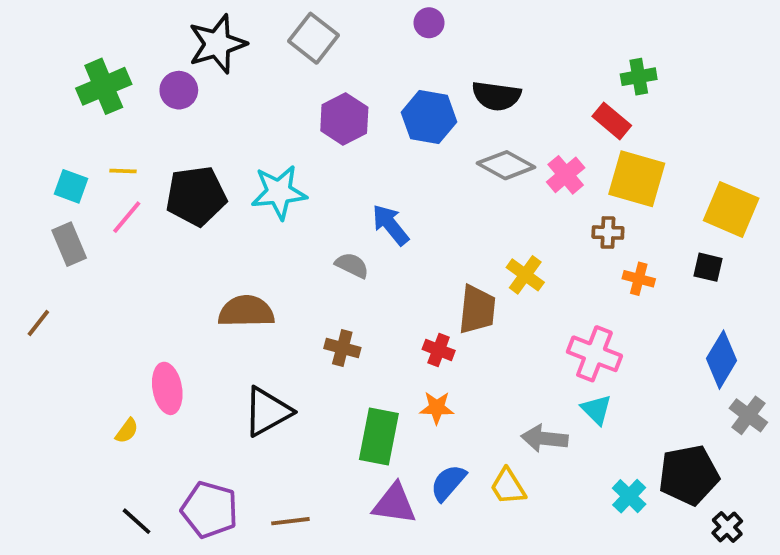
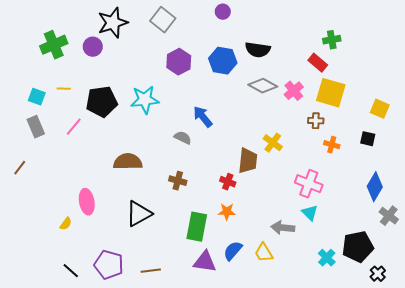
yellow square: (731, 209) -> (380, 109), size x0.7
pink line: (127, 217) -> (74, 127), moved

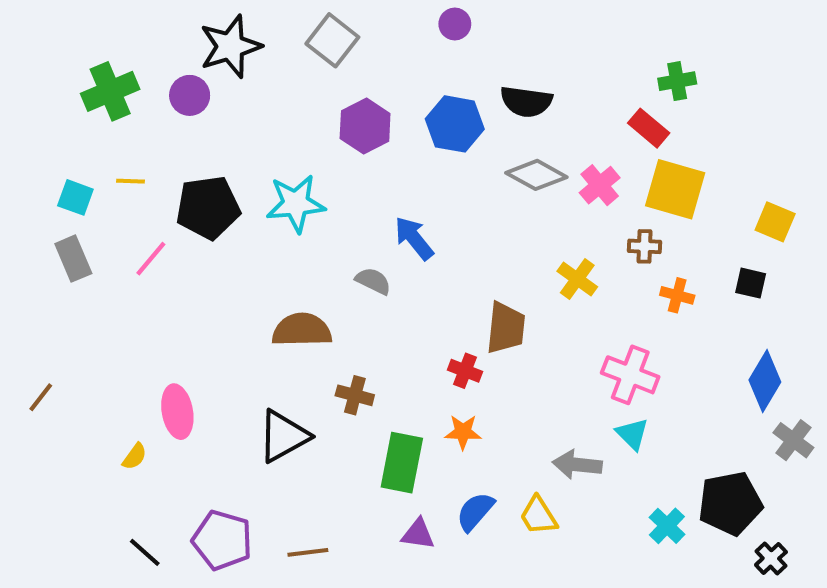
yellow cross: (273, 143) -> (577, 279), moved
brown semicircle: (128, 162) -> (302, 330), moved
brown line: (20, 168) -> (41, 397), moved
brown cross: (178, 181) -> (355, 395), moved
purple triangle: (205, 262) -> (418, 534), size x0.7

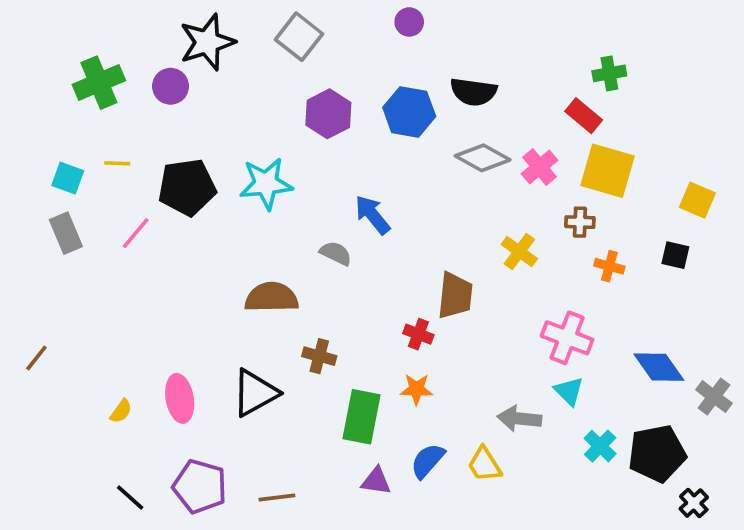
blue diamond: (765, 381) -> (659, 367), moved, turned -66
pink ellipse: (177, 412) -> (180, 398), moved
cyan cross: (667, 526) -> (600, 446), moved

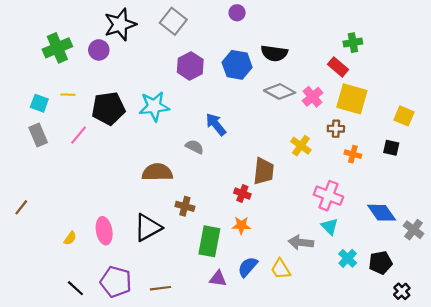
black pentagon: (657, 453) -> (381, 263), size x0.7

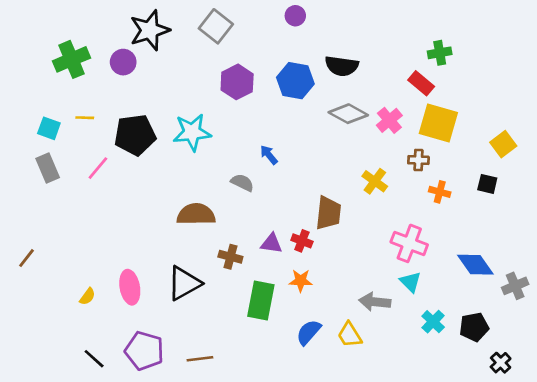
yellow square: (404, 116) -> (503, 144), turned 30
blue arrow: (216, 124) -> (269, 155), size x0.7
gray cross: (414, 230) -> (515, 286), turned 30
purple triangle: (218, 279) -> (271, 243), moved

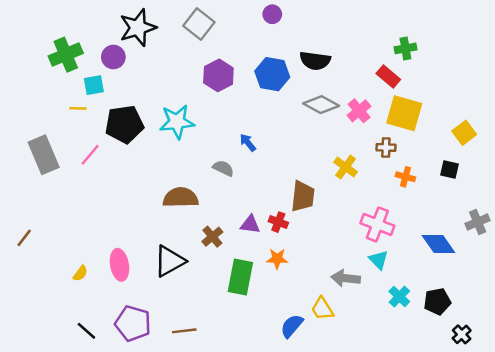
cyan square: (49, 128) -> (94, 85), moved, turned -30
gray rectangle: (48, 168) -> (44, 155), size x1.4
brown cross: (230, 257) -> (212, 237), turned 35
gray cross: (515, 286) -> (478, 222), moved
blue semicircle: (309, 332) -> (292, 326), moved

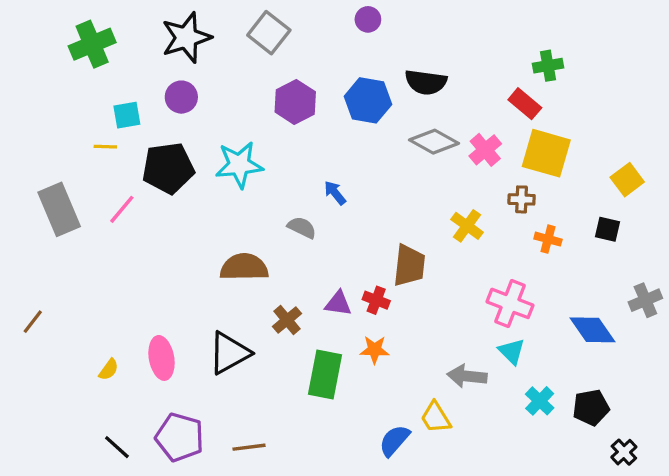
green cross: (66, 55) -> (92, 44), moved
purple circle: (113, 57) -> (181, 97), moved

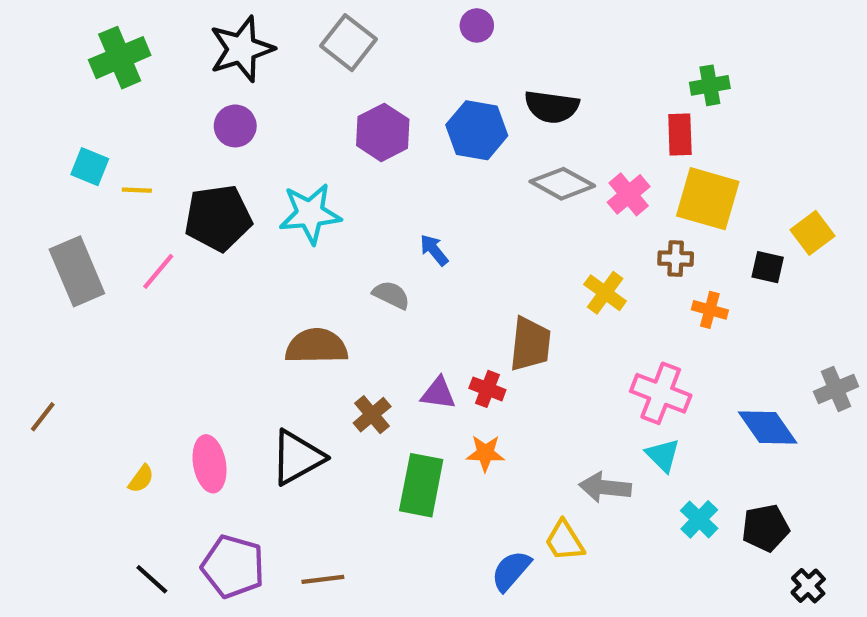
red rectangle: (525, 104) -> (680, 135), turned 48
cyan square: (127, 115) -> (90, 167), moved, turned 32
black square: (607, 229) -> (768, 267), moved

